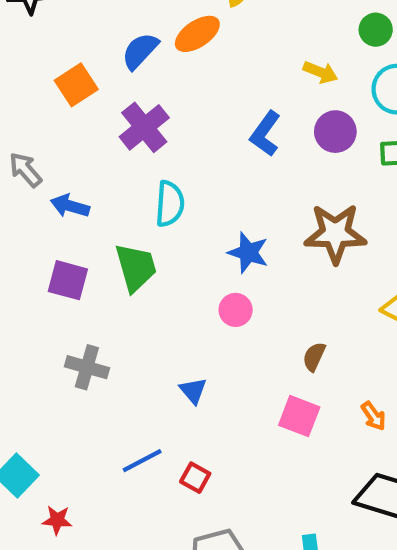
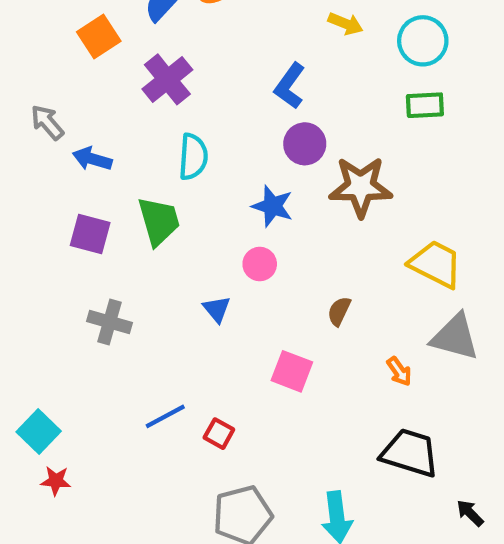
purple circle: (335, 132) -> (305, 144), moved
blue triangle: (193, 391) -> (217, 309), moved
pink square: (299, 416) -> (292, 371), moved
red star: (57, 520) -> (56, 481), moved

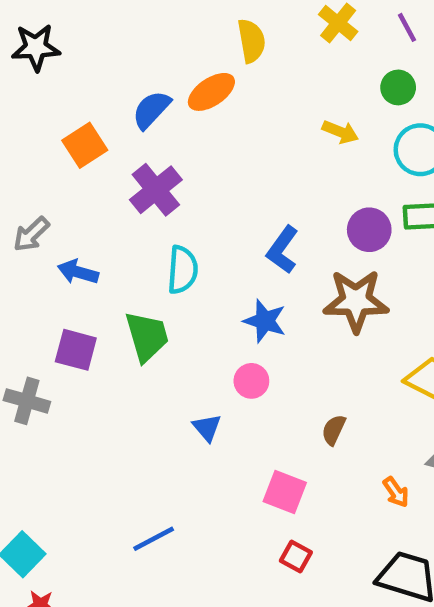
blue L-shape: (290, 86) -> (283, 250), moved
gray arrow: (47, 122) -> (31, 234), turned -93
purple circle: (305, 144) -> (369, 230), moved
gray cross: (109, 322) -> (27, 401), moved
red square: (219, 434) -> (296, 557), moved

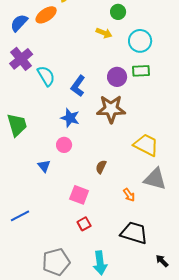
green circle: (398, 87) -> (118, 12), moved
cyan semicircle: (183, 270) -> (46, 76), moved, turned -35
red square: (296, 557) -> (84, 224), turned 32

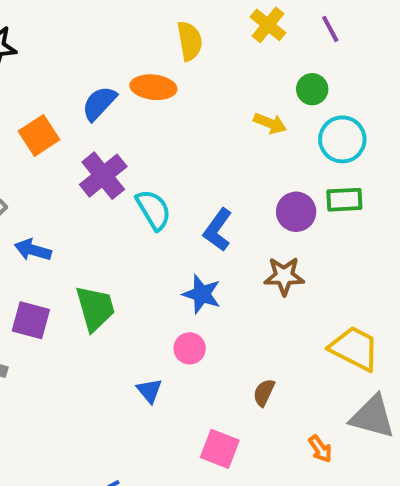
green circle: (118, 12) -> (312, 89), moved
orange ellipse: (46, 15) -> (153, 87), turned 40
brown star: (111, 109) -> (284, 276), size x0.7

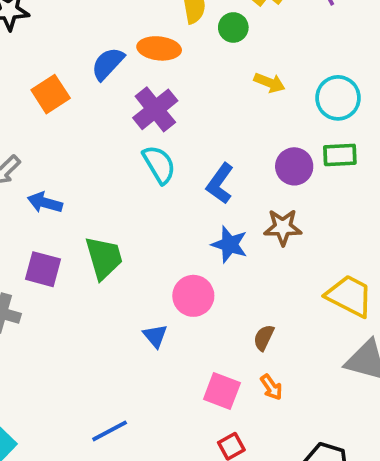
green circle: (312, 89) -> (233, 27), moved
purple cross: (103, 176) -> (155, 109), moved
blue star: (202, 294) -> (229, 244), moved
pink circle: (190, 348) -> (193, 296), size x1.4
orange arrow: (320, 449) -> (271, 387), moved

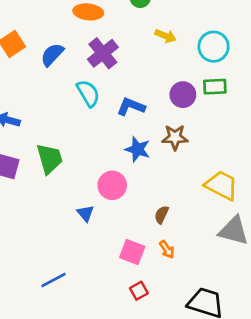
blue semicircle: (108, 64) -> (52, 55), moved
purple cross: (155, 109) -> (103, 53), moved
blue L-shape: (220, 184) -> (131, 107), turned 76

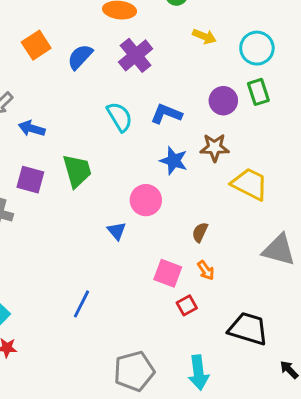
green rectangle: (215, 87) -> (258, 92), turned 75
cyan semicircle: (88, 93) -> (120, 117), moved
yellow trapezoid: (222, 185) -> (250, 184), moved
blue line: (53, 280) -> (82, 304), turned -35
red square: (139, 291) -> (187, 305), moved

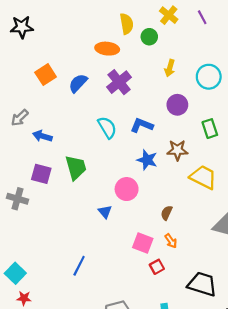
yellow arrow: (204, 36) -> (170, 68), turned 84
green rectangle: (258, 92) -> (210, 129), moved
purple circle: (223, 101) -> (177, 105), moved

